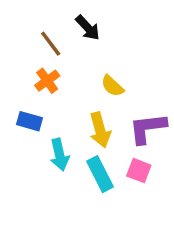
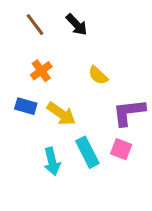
brown line: (51, 44) -> (35, 25), moved
yellow arrow: (100, 130) -> (61, 114), moved, turned -40
cyan arrow: (59, 155) -> (52, 161), moved

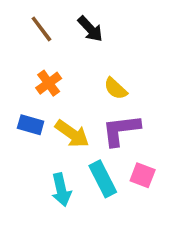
purple L-shape: (129, 112) -> (121, 130), moved

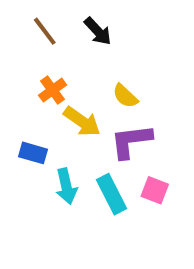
blue rectangle: (31, 125) -> (33, 153), moved
yellow arrow: (72, 134) -> (82, 122), moved
cyan arrow: (61, 190) -> (66, 186), moved

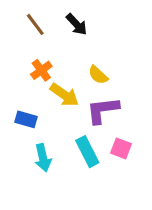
cyan arrow: (66, 186) -> (43, 158), moved

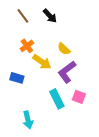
purple L-shape: (103, 110) -> (67, 72), turned -30
cyan arrow: (43, 158) -> (28, 120), moved

